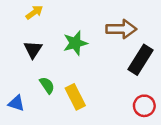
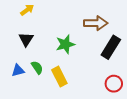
green star: (75, 43) -> (65, 44), moved
blue triangle: (16, 103) -> (18, 71), moved, turned -32

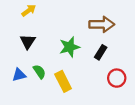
black rectangle: (111, 47) -> (101, 52), moved, size x0.6
red circle: (114, 84) -> (117, 78), moved

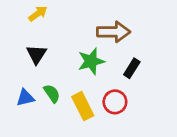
brown arrow: (102, 24) -> (114, 32), moved
red circle: (117, 78) -> (115, 102), moved

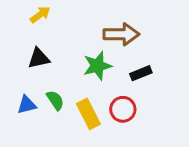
black triangle: (36, 54) -> (39, 58), turned 45
black rectangle: (132, 68) -> (141, 73), turned 36

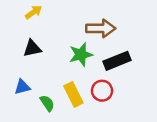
black rectangle: (141, 73) -> (117, 61), size x1.5
green semicircle: (55, 100) -> (47, 103), moved

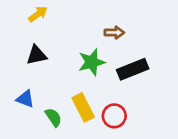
brown arrow: (101, 28) -> (114, 33), size x0.6
blue triangle: (22, 87) -> (25, 99), turned 35
red circle: (102, 91) -> (114, 116), moved

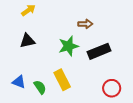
blue triangle: (25, 99) -> (19, 82), moved
red circle: (114, 116) -> (112, 88), moved

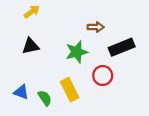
black rectangle: (99, 51) -> (122, 47), moved
red circle: (112, 88) -> (103, 76), moved

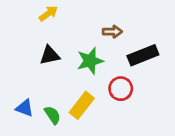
yellow arrow: (32, 12) -> (48, 14), moved
black triangle: (31, 46) -> (50, 55), moved
yellow rectangle: (70, 90) -> (82, 105), turned 65

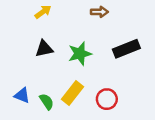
brown arrow: (112, 32) -> (99, 12), moved
red circle: (121, 89) -> (107, 99), moved

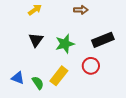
black triangle: (44, 49) -> (36, 40), turned -42
red circle: (107, 99) -> (91, 66), moved

